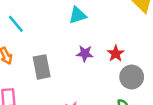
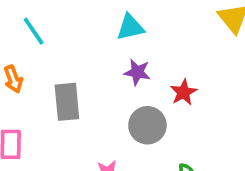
purple star: (85, 54) -> (137, 72), moved
gray circle: (132, 77) -> (147, 125), moved

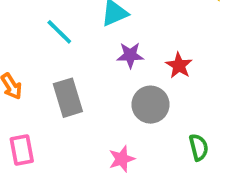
cyan line: (34, 31) -> (59, 32), moved

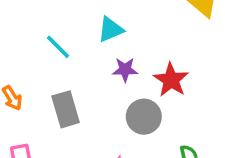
red star: (179, 65) -> (171, 80), size x1.4

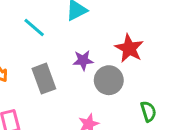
purple star: (125, 70) -> (83, 60), moved

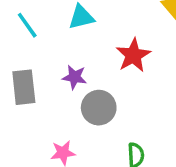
red star: (129, 48) -> (133, 55), moved

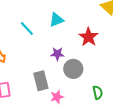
gray rectangle: (24, 87) -> (41, 81), moved

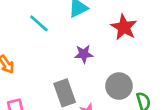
gray circle: (73, 69) -> (119, 86), moved

